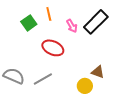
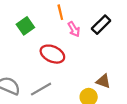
orange line: (49, 14) -> (60, 12), moved
black rectangle: (96, 22) -> (101, 25), size x0.7

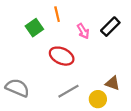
orange line: (60, 12) -> (57, 14), moved
gray line: (41, 89) -> (68, 91), moved

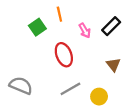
red ellipse: (62, 56) -> (64, 55), turned 45
brown triangle: (113, 83) -> (113, 65), moved, turned 32

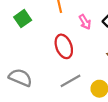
green square: (37, 27) -> (23, 19), moved

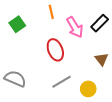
pink arrow: (85, 22) -> (75, 27), size x1.5

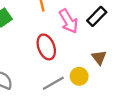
yellow circle: (88, 89) -> (79, 76), moved

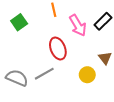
gray line: (53, 83) -> (44, 74), moved

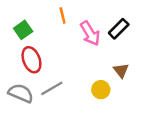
red ellipse: (58, 48) -> (31, 60), moved

